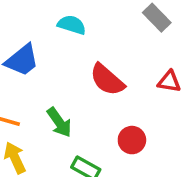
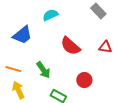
cyan semicircle: (72, 25) -> (50, 15), turned -42

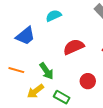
red semicircle: (70, 46) -> (74, 47), turned 115
yellow arrow: (18, 90) -> (35, 91), moved, turned -102

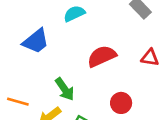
orange line: (16, 70) -> (18, 102), moved

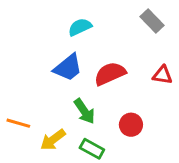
blue trapezoid: (36, 41) -> (68, 68), moved
green arrow: (65, 89) -> (84, 111), moved

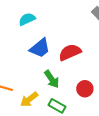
cyan semicircle: (80, 27) -> (27, 19), moved

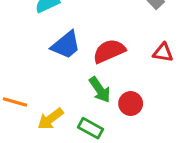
green arrow: (52, 79) -> (100, 90), moved

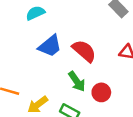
red semicircle: (109, 51) -> (84, 51), turned 65

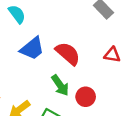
cyan semicircle: (35, 13) -> (17, 14), turned 78

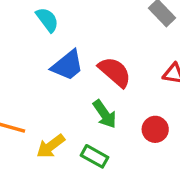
red circle: (86, 97) -> (155, 129), moved

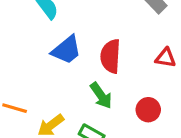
red semicircle: (115, 72) -> (110, 56), turned -128

